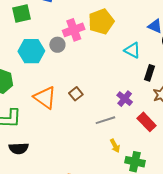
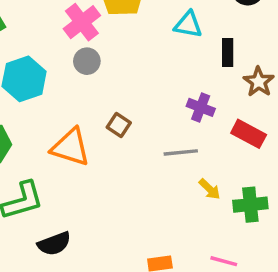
gray circle: (57, 45) -> (87, 61), moved
gray line: (105, 120) -> (181, 152), turned 30

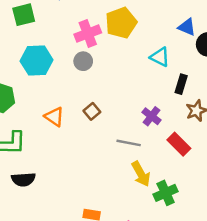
orange triangle: (71, 147) -> (54, 117), size x0.7
yellow arrow: (210, 189) -> (141, 174), size x1.5
green cross: (250, 205) -> (166, 193), turned -35

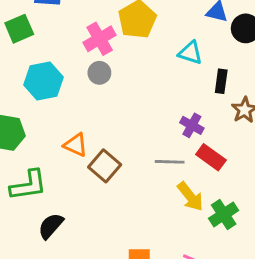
brown square: (92, 111) -> (105, 166), moved, size x1.5
red rectangle: (179, 144) -> (211, 157), moved
black semicircle: (23, 179) -> (51, 226), turned 145

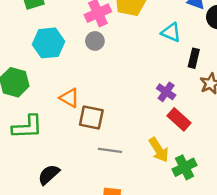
gray line: (170, 162) -> (110, 150), moved
brown square: (105, 166) -> (91, 118), turned -35
black semicircle: (51, 226) -> (49, 175), moved

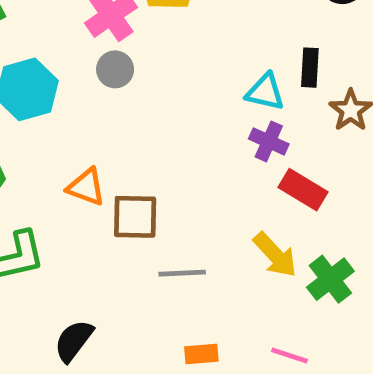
cyan triangle: (171, 32) -> (265, 92), moved

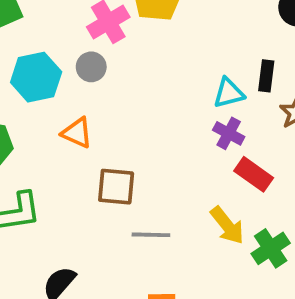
gray circle: (115, 69) -> (91, 67), moved
cyan triangle: (265, 92) -> (229, 93), turned -32
orange triangle: (86, 187) -> (77, 133), moved

